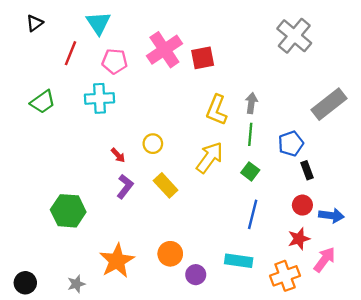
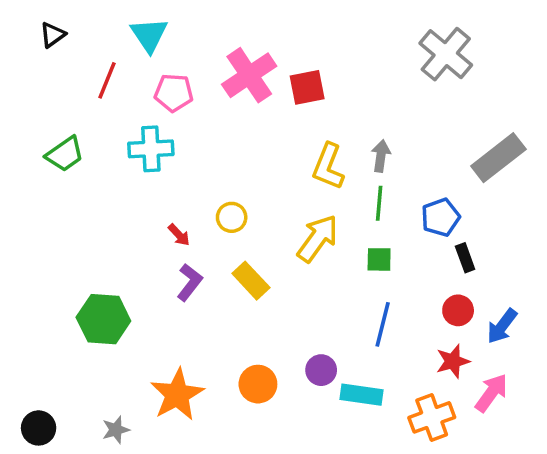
green square: (250, 171) -> (379, 259), turned -36
blue arrow: (331, 216) -> (502, 326), turned 120
purple circle: (196, 275) -> (321, 370), moved

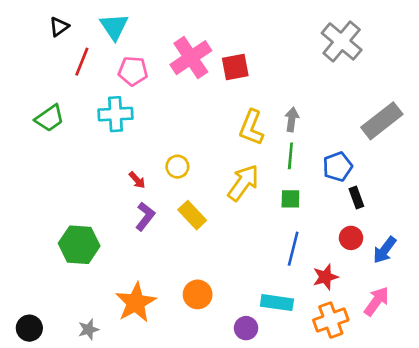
black triangle: (53, 35) -> (59, 27), moved
red star: (453, 361) -> (325, 277), moved
purple circle: (321, 370) -> (246, 328), moved

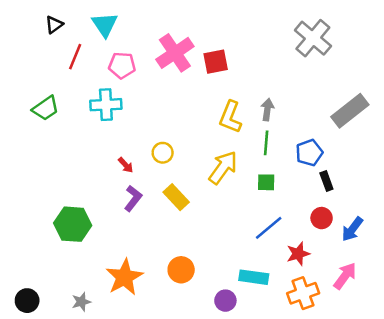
blue line: (293, 249) -> (269, 228), turned 36

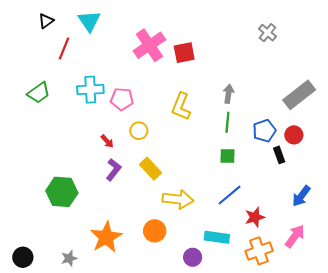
gray cross: (313, 38) -> (267, 33), size x0.6
pink pentagon: (122, 65) -> (122, 99), moved
yellow L-shape: (230, 117) -> (181, 106), moved
yellow arrow: (223, 168) -> (178, 199), moved, turned 60
red circle: (322, 218) -> (294, 135), moved

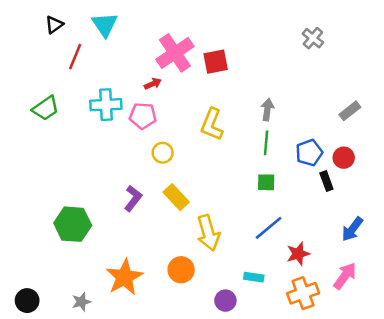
gray rectangle: (299, 95) -> (350, 111), size x0.6
red arrow: (107, 141) -> (153, 84), moved, turned -72
yellow arrow: (178, 199) -> (208, 233), turned 68
cyan rectangle: (217, 237) -> (254, 277), size x0.7

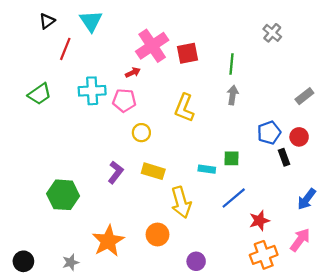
green line: (266, 143) -> (232, 64), moved
yellow rectangle: (176, 197) -> (153, 171), turned -30
cyan rectangle: (254, 277) -> (207, 169), moved

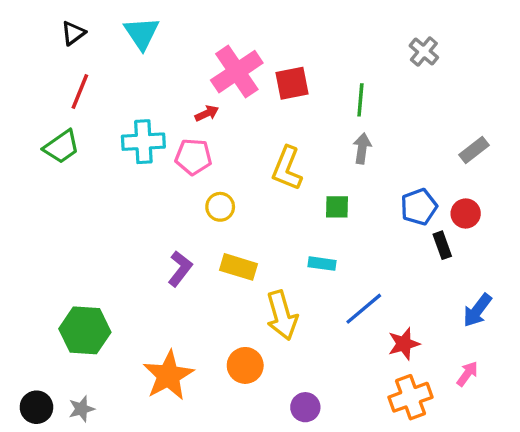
red line: (65, 49) -> (80, 92), moved
green square: (232, 158) -> (337, 207), moved
green hexagon: (63, 195) -> (85, 330), moved
pink arrow: (300, 240) -> (467, 374), size x0.7
gray star: (71, 262) -> (82, 409), moved

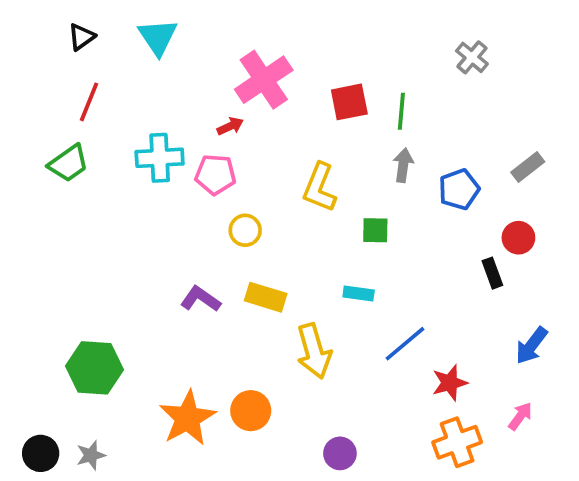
red square: (292, 83) -> (349, 102), moved
blue pentagon: (419, 207) -> (459, 189), moved
purple L-shape: (180, 269) -> (201, 299), turned -93
orange circle: (245, 365) -> (251, 411), moved

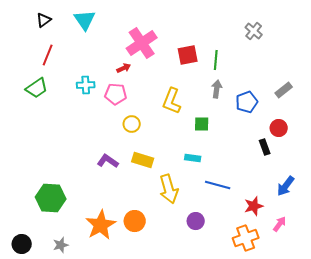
cyan cross: (160, 158) -> (86, 85), size x0.7
blue line: (405, 344) -> (218, 185), turned 55
red star: (450, 383) -> (254, 206), moved
purple circle: (340, 453) -> (196, 221), moved
gray star: (91, 455) -> (61, 245), moved

